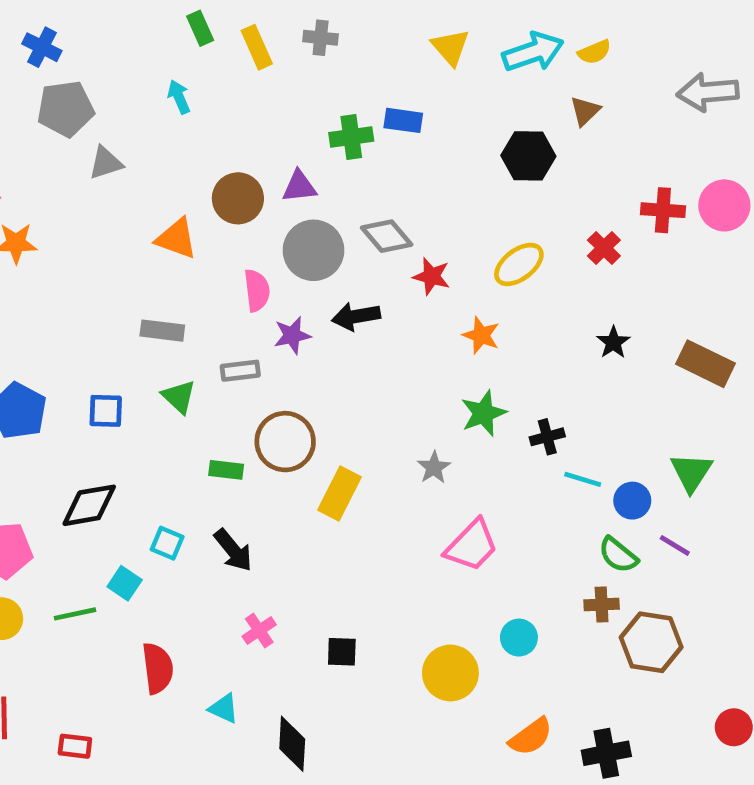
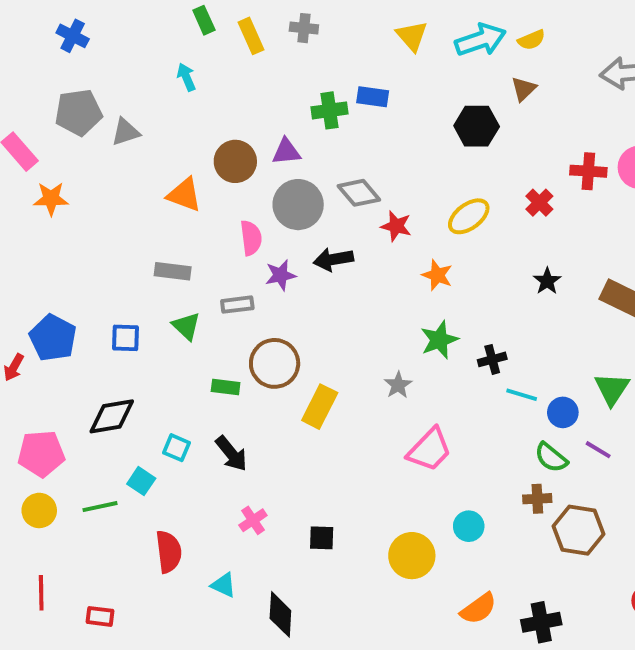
gray pentagon: (66, 109) -> (78, 112), moved

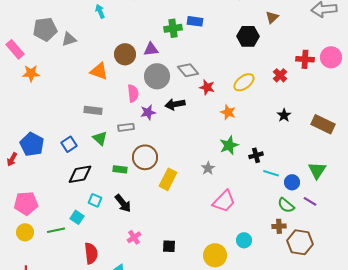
blue square: (126, 338) -> (69, 144), turned -35
black diamond: (112, 416) -> (80, 174), moved

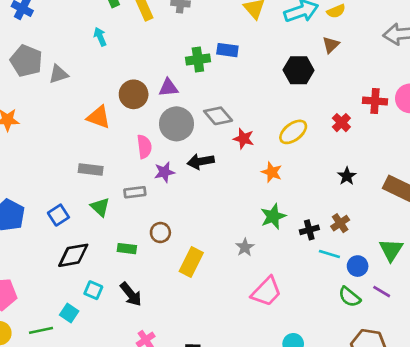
gray pentagon: (45, 29) -> (26, 61), turned 30
brown circle: (145, 157) -> (160, 233), size x0.6
brown cross: (279, 226) -> (340, 223), moved, turned -32

